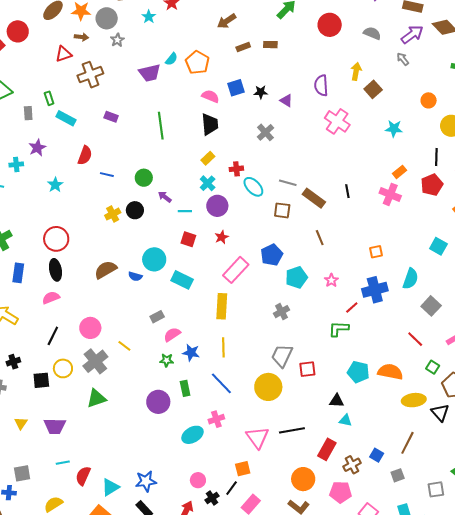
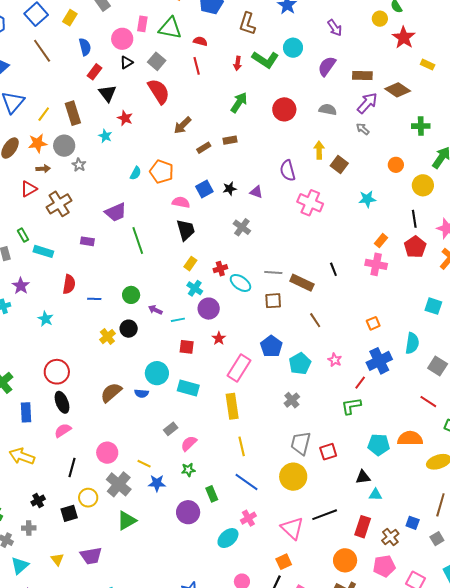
purple trapezoid: (150, 73) -> (116, 212), moved
blue star: (191, 353) -> (157, 483), moved

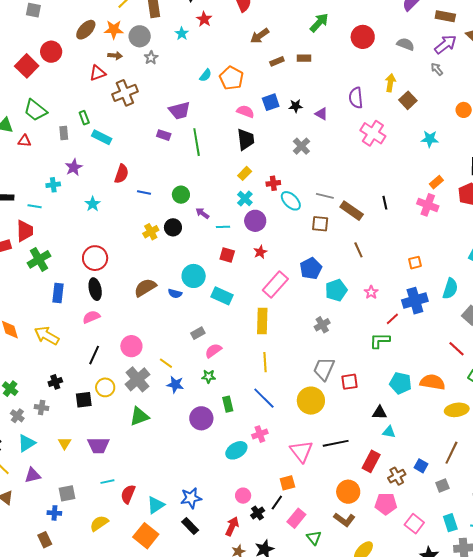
purple rectangle: (87, 241) -> (164, 135), moved

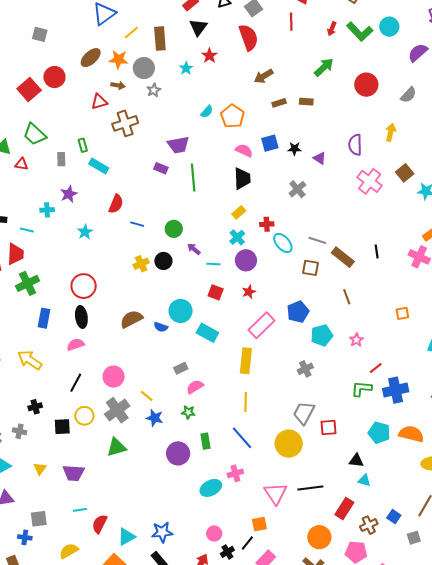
gray semicircle: (406, 44) -> (409, 95), turned 108
brown square: (408, 100) -> (405, 173), moved
blue cross: (415, 301) -> (396, 390), moved

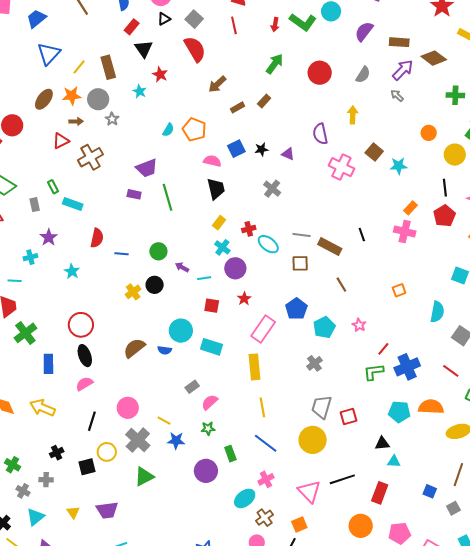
brown rectangle: (306, 102) -> (264, 101), turned -40
brown cross: (369, 525) -> (265, 518), moved

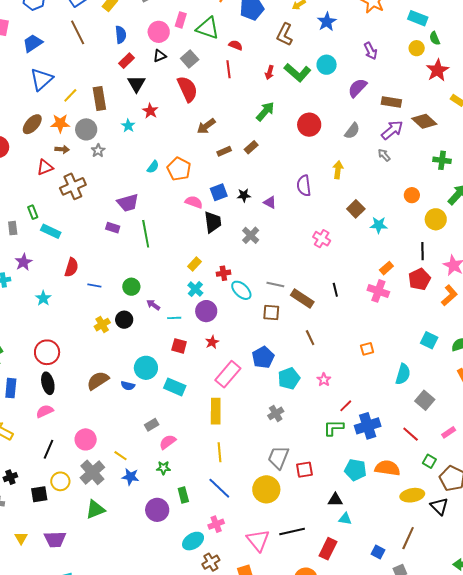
pink cross: (341, 167) -> (322, 239), moved, size x0.7
black trapezoid: (216, 189) -> (213, 222), moved

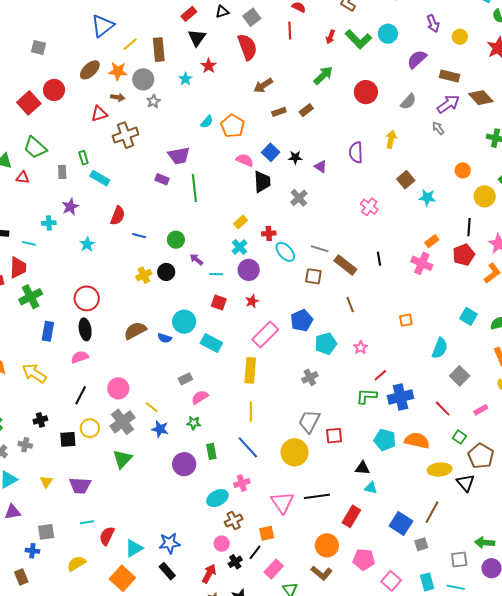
yellow circle: (417, 48) -> (460, 37), moved
blue square: (219, 192) -> (271, 152), turned -30
green triangle: (95, 510) -> (122, 459), turned -30
blue square: (378, 552) -> (401, 523), size x1.6

